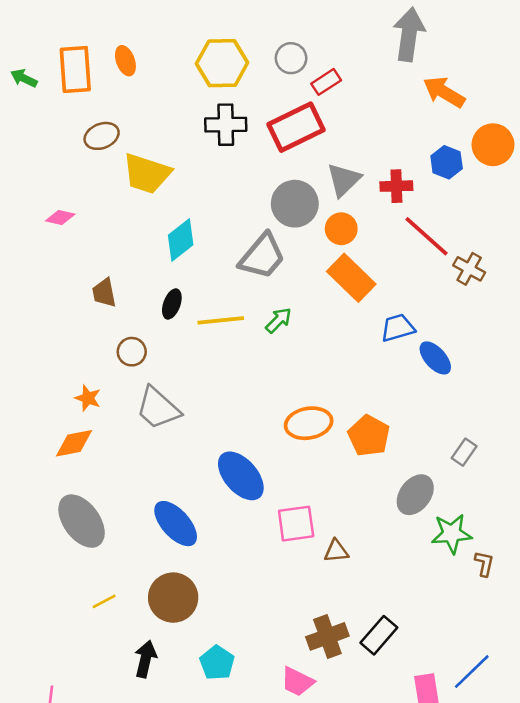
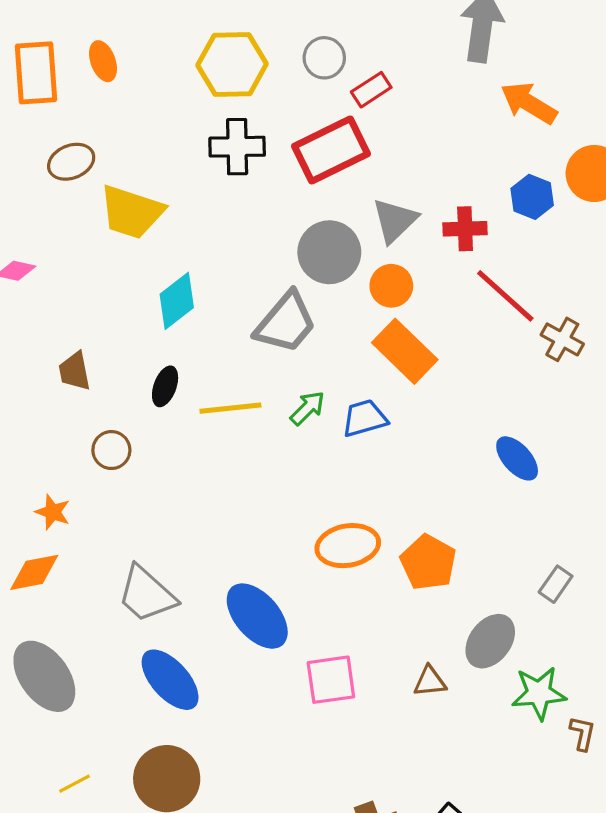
blue trapezoid: (398, 328) -> (365, 418), moved
gray trapezoid: (158, 408) -> (147, 594), moved
brown triangle: (336, 551) -> (430, 681), moved

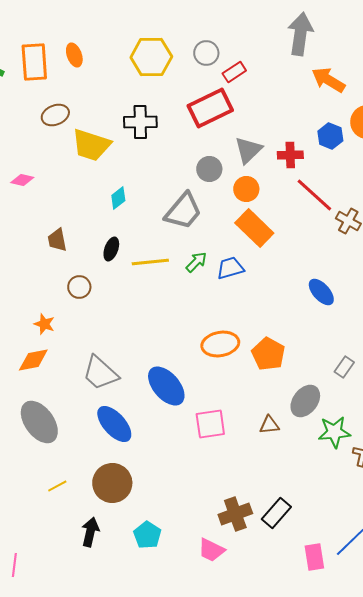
black cross: (237, 147) -> (140, 122), moved
gray circle: (329, 252) -> (209, 169), size x0.7
cyan diamond: (177, 301) -> (118, 198), size x0.7

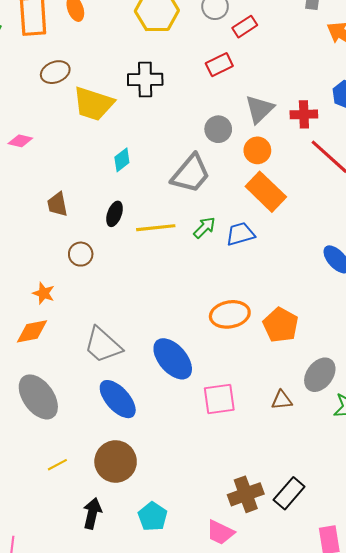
red rectangle: (210, 108) -> (219, 65), size x0.6

